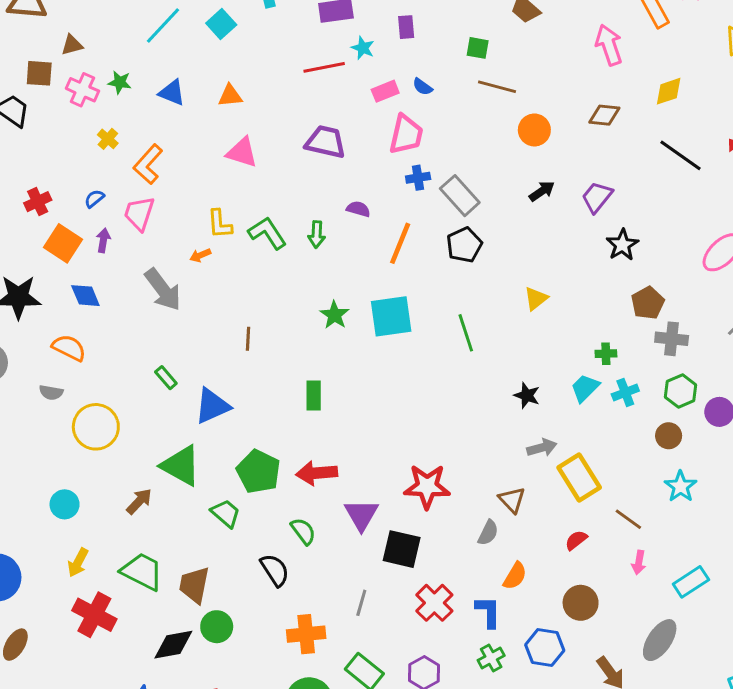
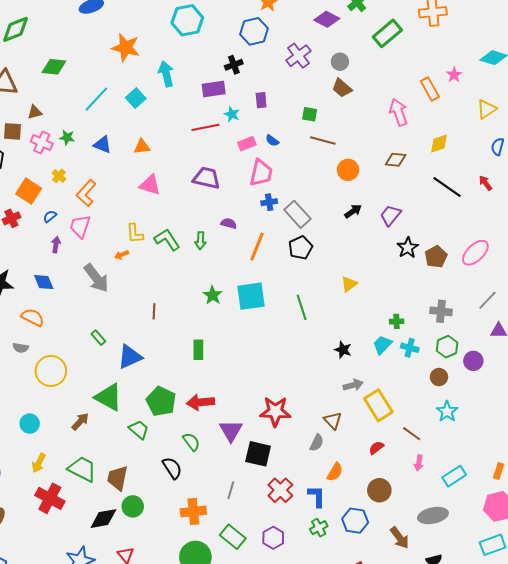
orange square: (63, 243) -> (29, 191), moved
brown pentagon: (648, 303) -> (436, 257), moved
cyan cross: (625, 392) -> (410, 348), turned 36
gray ellipse: (660, 640) -> (433, 516), turned 44

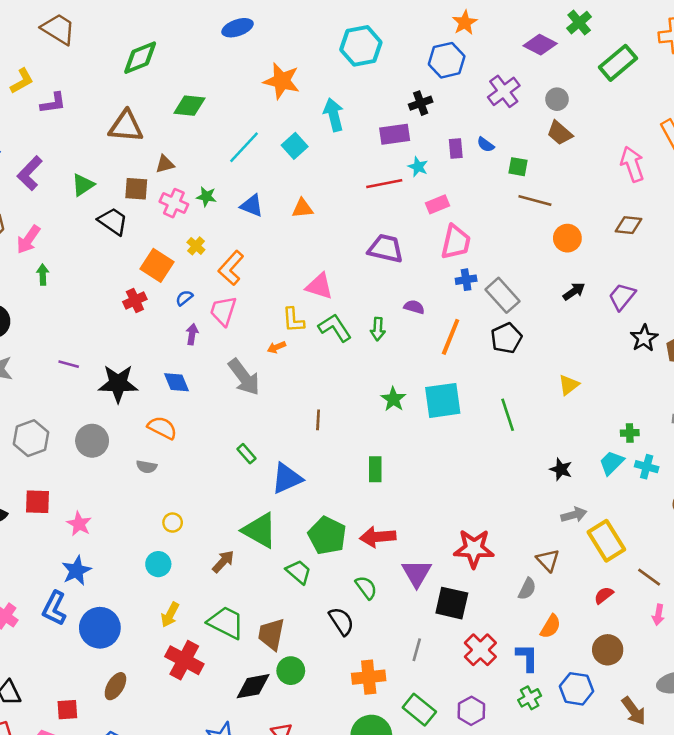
blue semicircle: (272, 141) -> (486, 145), moved
pink triangle: (150, 185) -> (319, 286), moved
yellow circle: (51, 371) -> (173, 523), moved, size x0.5

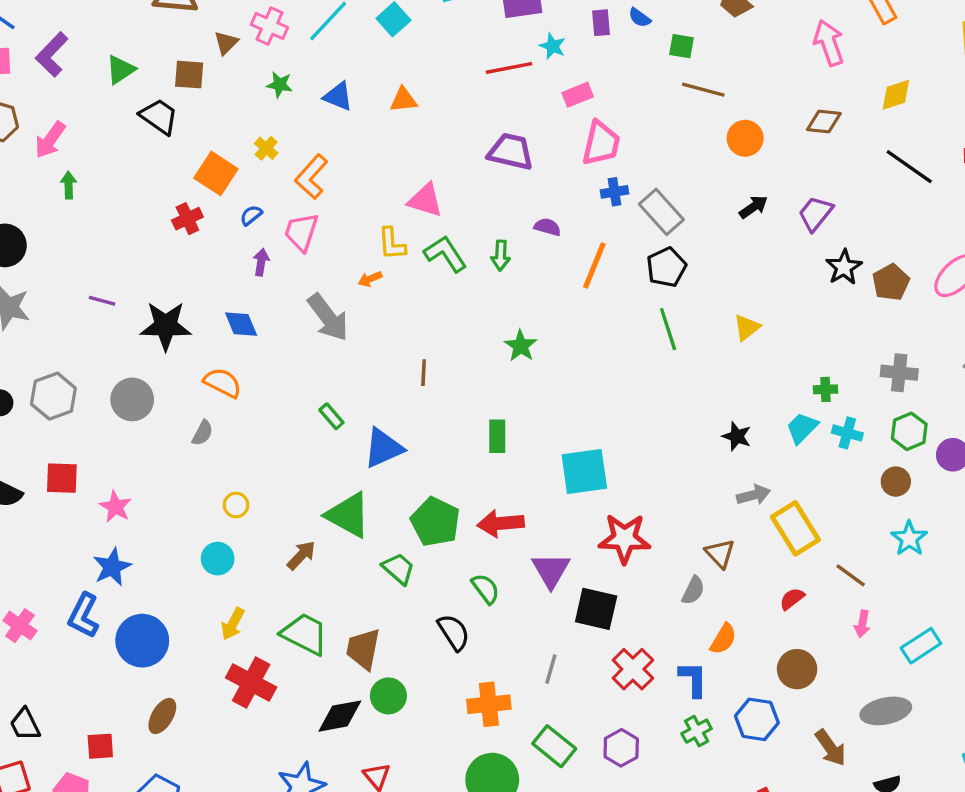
brown triangle: (165, 164) -> (226, 43), turned -30
pink cross: (174, 203) -> (269, 26), moved
cyan square: (443, 400) -> (584, 471), moved
green line: (508, 415) -> (668, 329), moved
gray semicircle: (147, 467) -> (203, 433), turned -72

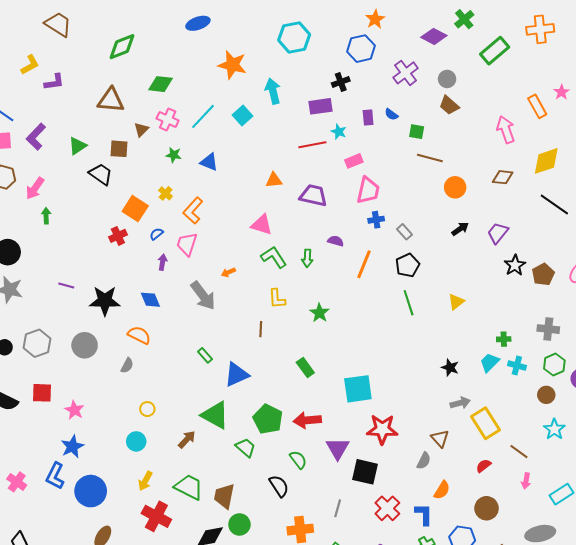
yellow diamond: (896, 95) -> (546, 161), size x1.4
orange triangle: (403, 100) -> (274, 180), moved
gray rectangle: (661, 212) -> (405, 232), size x0.6
yellow L-shape: (392, 244) -> (277, 299), moved
green rectangle: (497, 436) -> (305, 368), turned -36

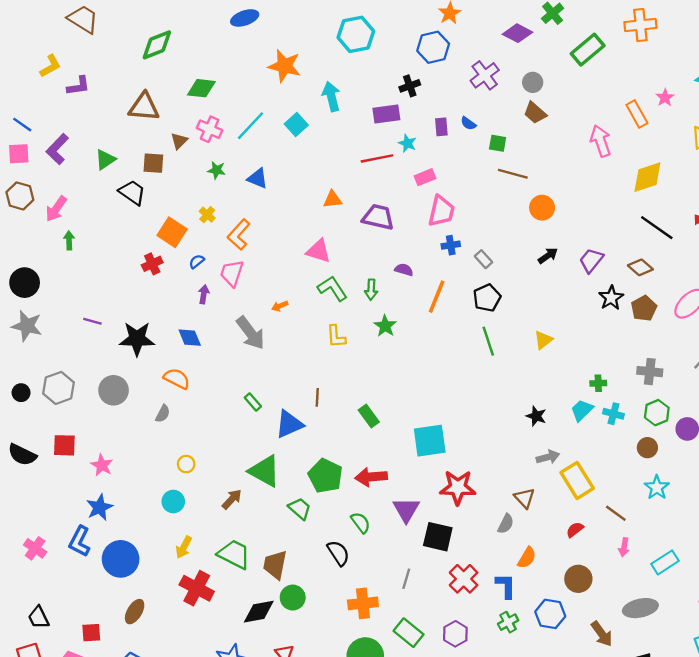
brown diamond: (503, 177) -> (640, 267), moved, turned 35
green star: (319, 313) -> (385, 326), moved
brown line: (261, 329) -> (317, 397), moved

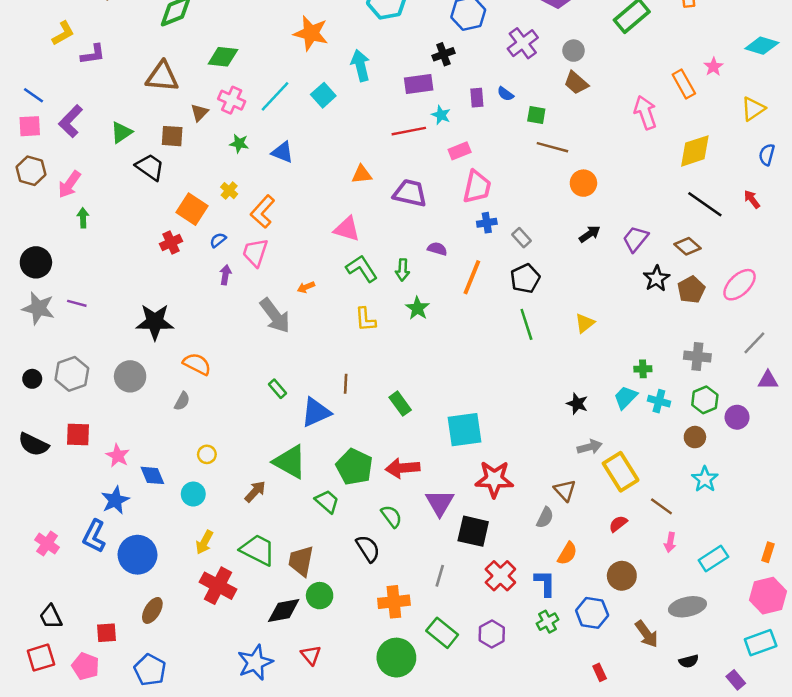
purple line: (92, 321) -> (77, 303), moved
blue diamond: (190, 338) -> (152, 475), moved

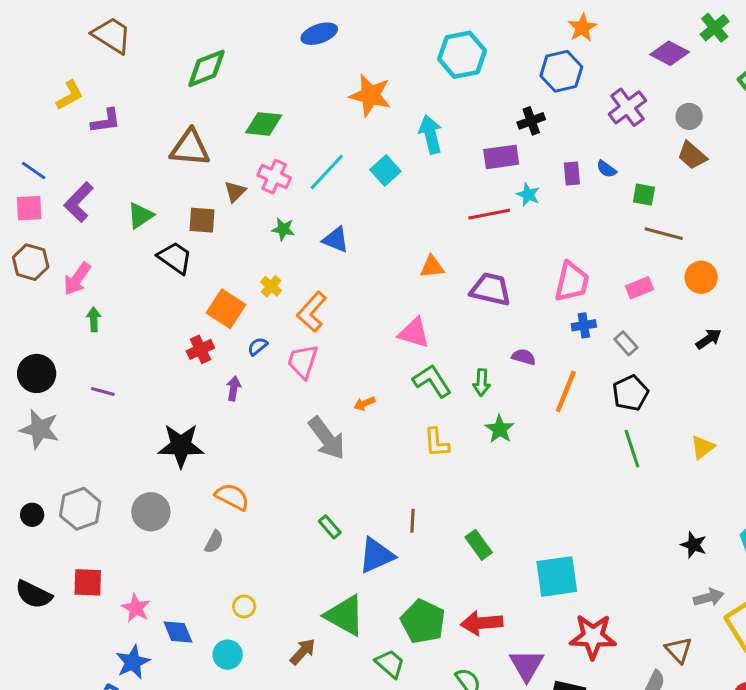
pink rectangle: (460, 151) -> (639, 288), moved
purple arrow: (225, 275) -> (234, 388), moved
purple line: (77, 303) -> (103, 392), moved

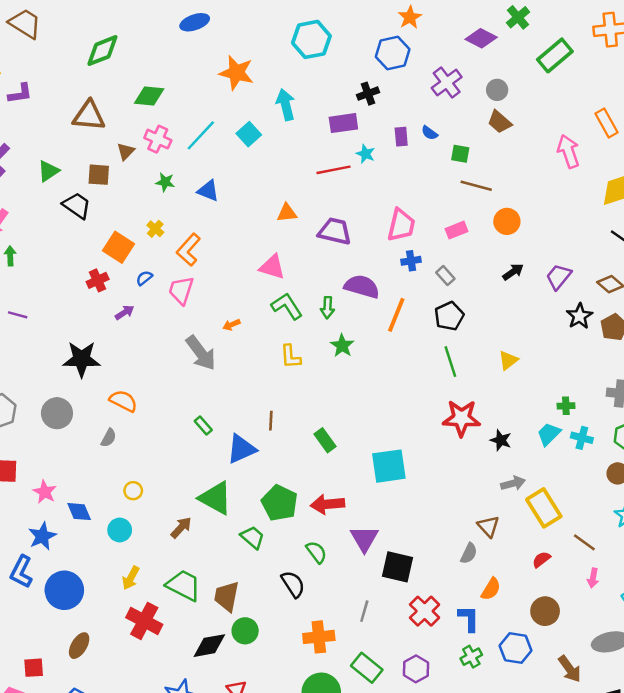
purple semicircle: (524, 357) -> (362, 287), size x1.8
purple arrow: (234, 388) -> (125, 312), turned 48
red star: (593, 637) -> (461, 418), moved

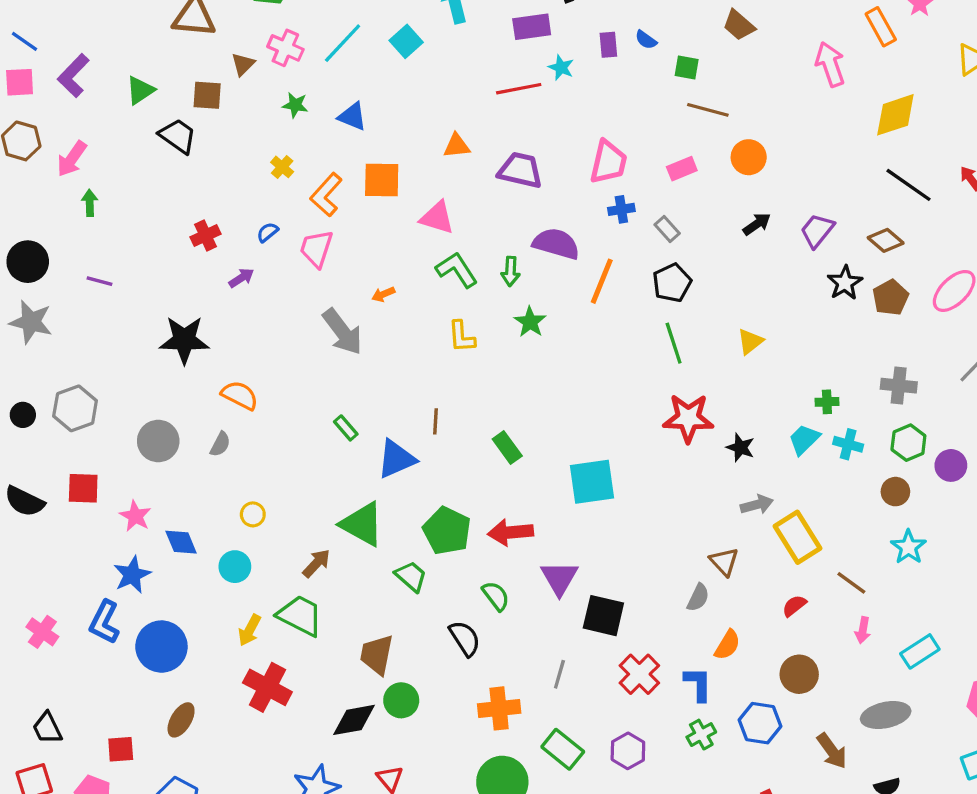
orange square: (118, 247) -> (382, 180), moved, turned -32
gray circle: (57, 413) -> (158, 441), moved
green trapezoid: (184, 585) -> (300, 616), moved

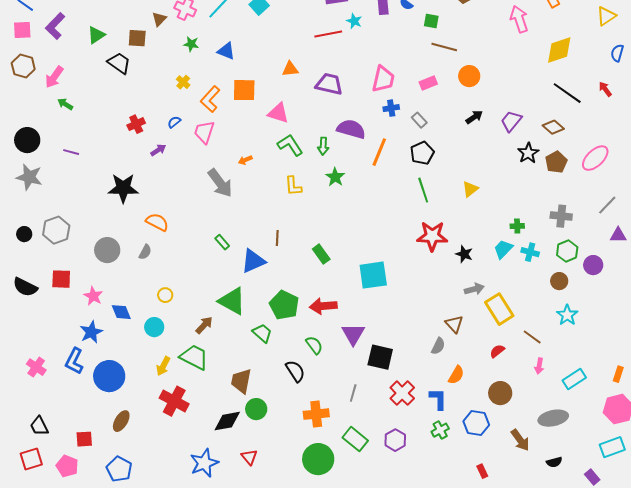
green arrow: (90, 203) -> (65, 104), turned -56

